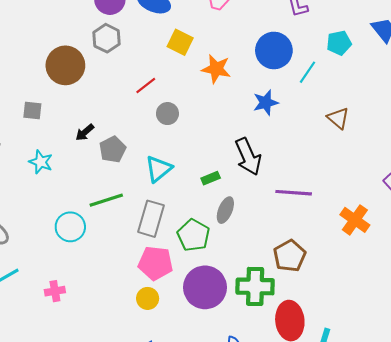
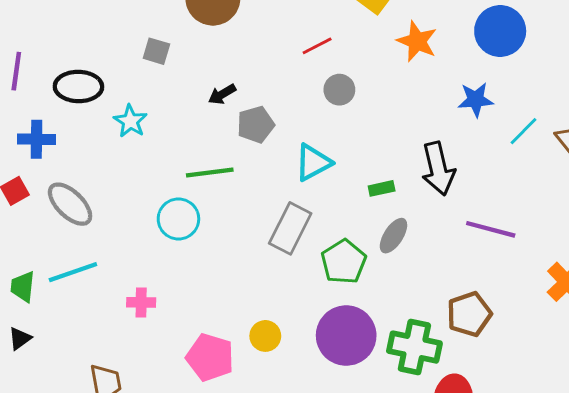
cyan line: (307, 72) -> (523, 131), moved
cyan star: (41, 162) -> (130, 121), moved
green line: (106, 200) -> (210, 173), moved
pink pentagon: (156, 263) -> (210, 357), moved

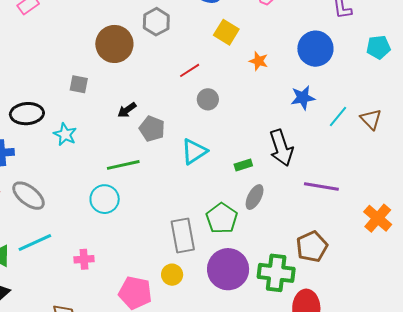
orange star: (417, 41) -> (259, 61), size x0.7
gray pentagon: (256, 124) -> (152, 129), turned -30
gray rectangle: (290, 228) -> (183, 236), moved, turned -32

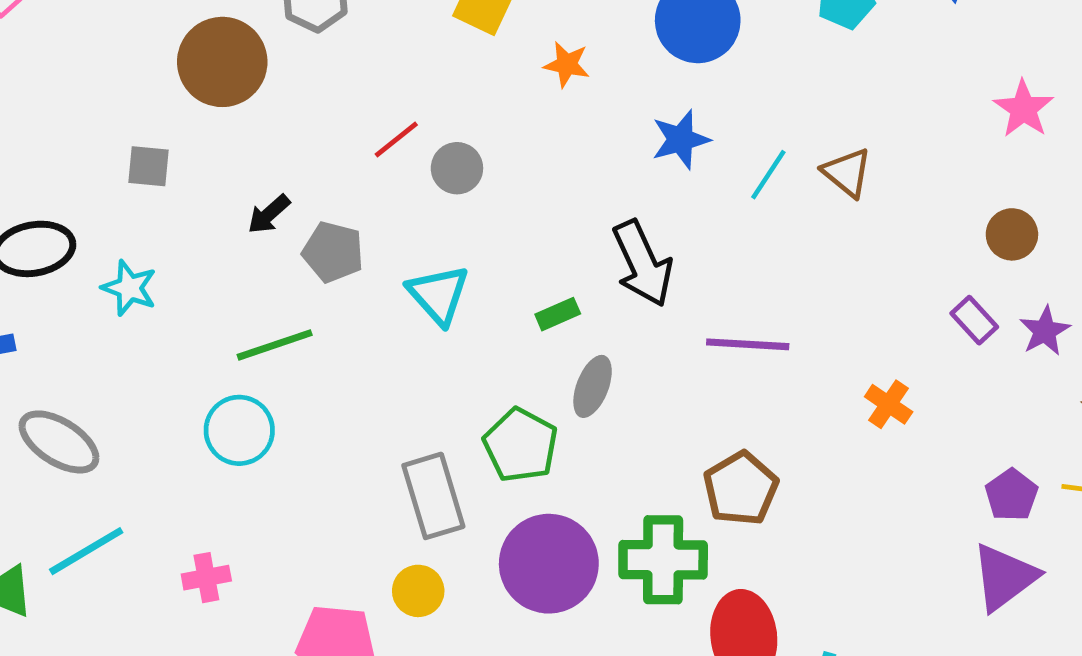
red line: (190, 70) -> (396, 139), moved
cyan triangle: (194, 151) -> (438, 295), turned -32
orange cross: (378, 218) -> (889, 404), size x0.7

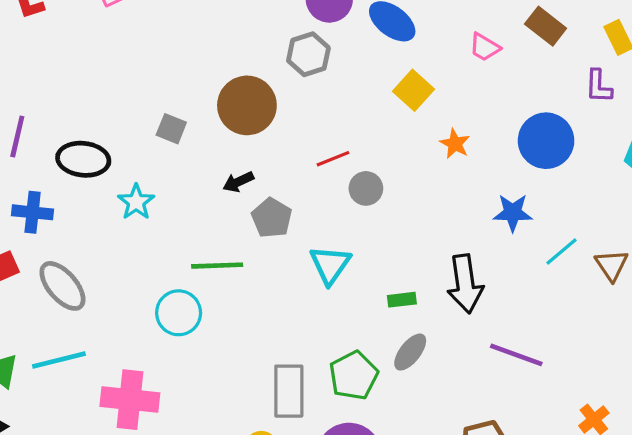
brown circle: (222, 62) -> (247, 105), moved
pink cross: (206, 578) -> (130, 400), size x1.8

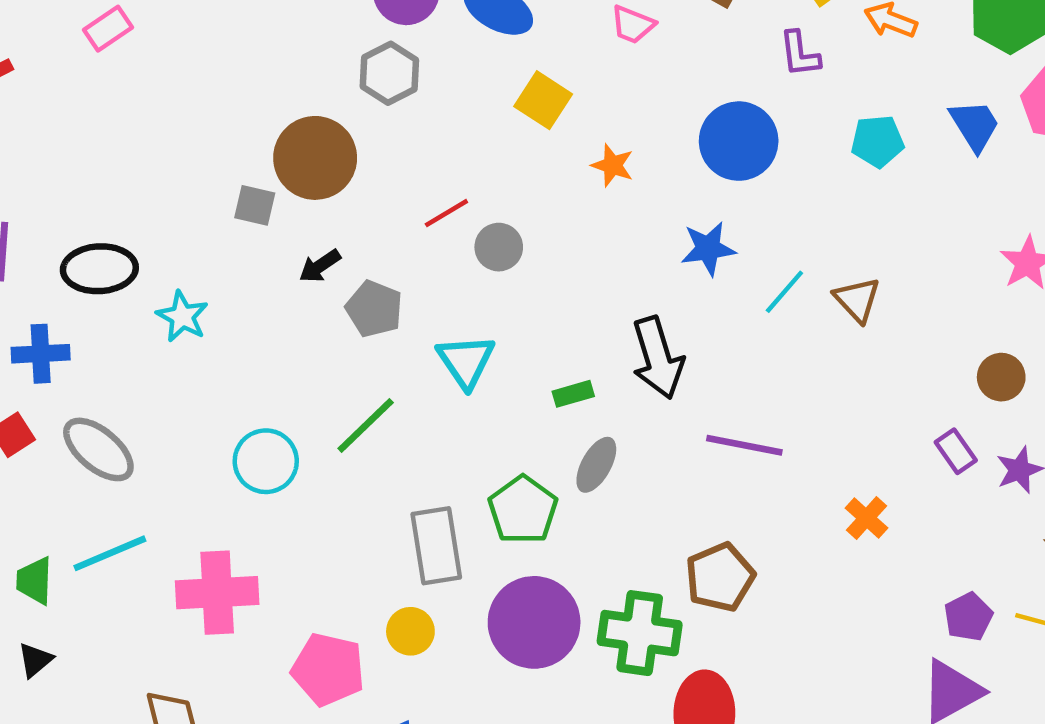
gray square: (171, 129) -> (255, 205), moved
green line: (217, 266) -> (366, 425), moved, turned -33

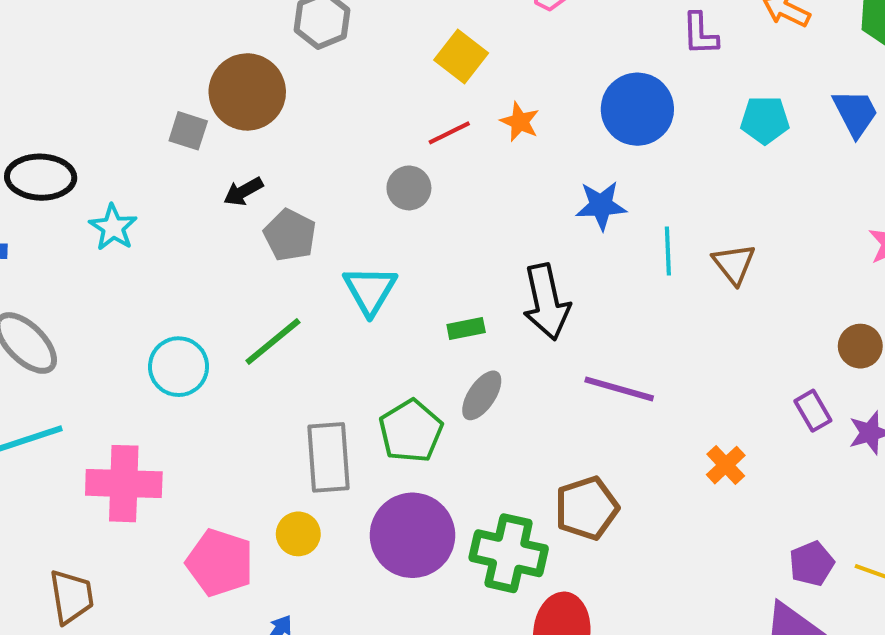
red line: (446, 213) -> (449, 133), moved
cyan line: (784, 292) -> (668, 251), turned -48

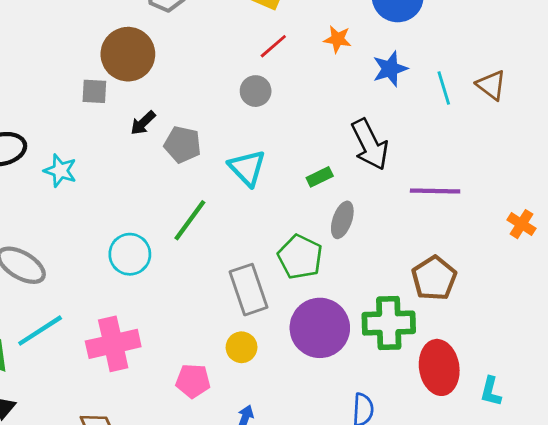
orange star: (520, 122) -> (338, 39), moved
pink pentagon: (220, 563) -> (193, 381), size x0.7

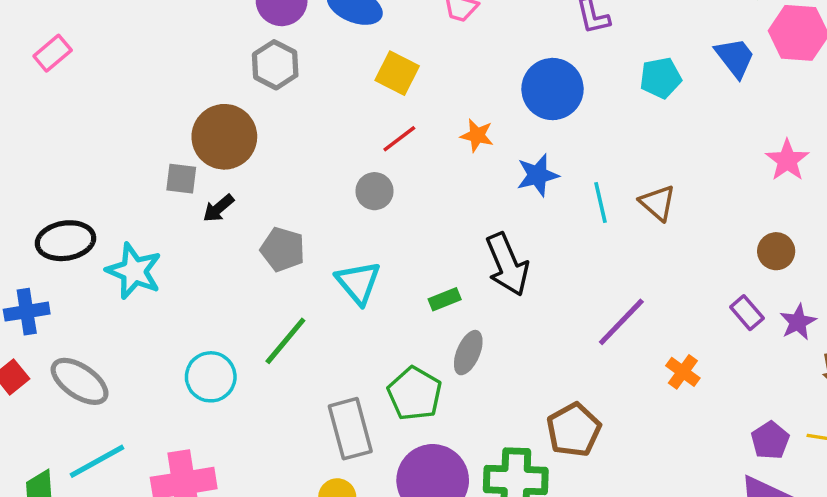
black arrow: (143, 123) -> (218, 208), moved
cyan star: (60, 171) -> (134, 271), size x1.4
purple line: (435, 191) -> (621, 322), moved, turned -51

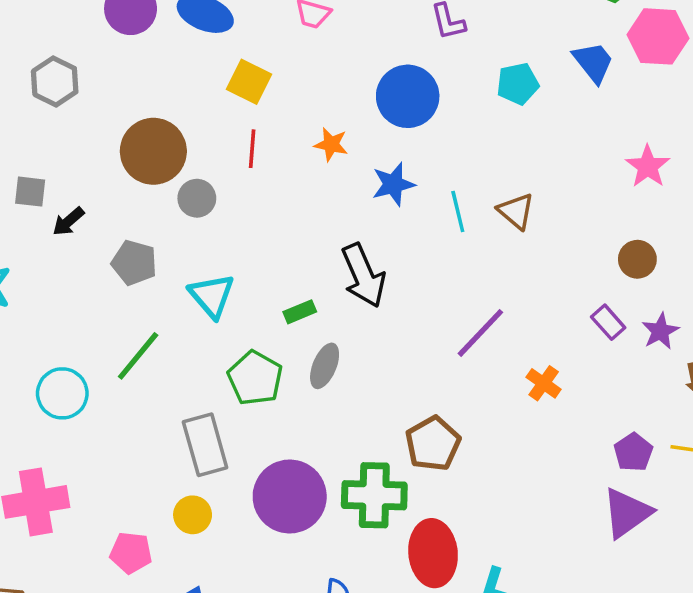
gray hexagon: (275, 65) -> (55, 81), moved
brown circle: (224, 137) -> (153, 151), moved
red line: (399, 139) -> (252, 149), turned -48
gray circle: (374, 191) -> (197, 198), moved
green pentagon: (415, 394) -> (255, 378), moved

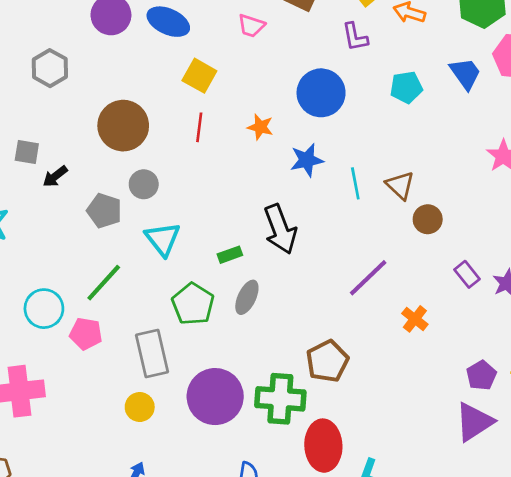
gray circle: (197, 198) -> (144, 184), moved
brown circle: (637, 259) -> (428, 219), moved
pink pentagon: (131, 553) -> (86, 334), moved

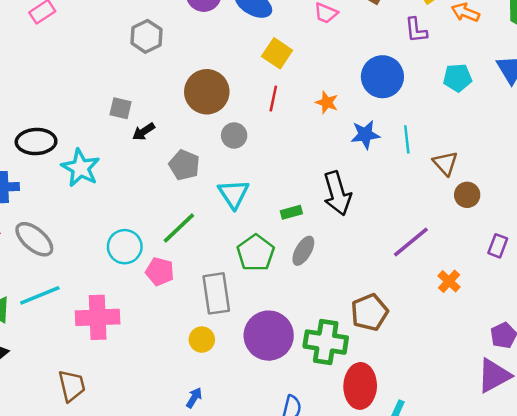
cyan line: (355, 183) -> (407, 139), moved
gray circle: (144, 184) -> (234, 135), moved
purple rectangle: (467, 274) -> (498, 246), turned 55

